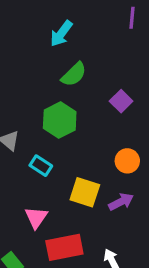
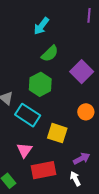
purple square: (121, 101) -> (82, 72), size x1.5
cyan rectangle: (41, 166) -> (28, 115), size x1.6
purple arrow: (121, 202) -> (82, 159), moved

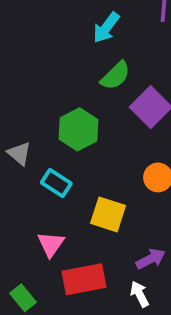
cyan arrow: (41, 26) -> (106, 28), moved
green semicircle: (50, 54) -> (115, 76), moved
cyan rectangle: (28, 115) -> (56, 183), size x0.7

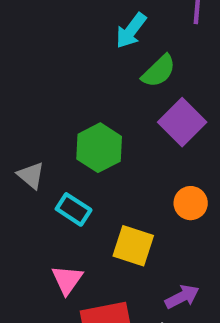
green semicircle: (115, 76) -> (159, 71), moved

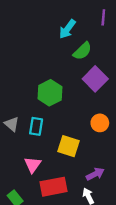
gray triangle: (31, 175) -> (12, 124), moved
cyan rectangle: (74, 209) -> (36, 126), turned 66

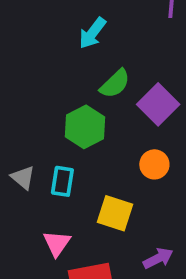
cyan arrow: (67, 29) -> (92, 33), moved
green semicircle: (82, 51) -> (115, 84), moved
orange circle: (100, 123) -> (154, 164), moved

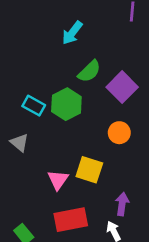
cyan rectangle: (62, 181) -> (34, 106), moved, turned -70
pink triangle: (57, 243) -> (58, 180), moved
purple arrow: (158, 258) -> (122, 204), turned -55

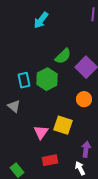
cyan arrow: (72, 33) -> (41, 20), moved
cyan rectangle: (34, 106) -> (24, 80), turned 49
red rectangle: (71, 220) -> (50, 160), size x0.7

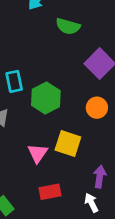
green semicircle: (63, 56) -> (68, 26), moved, turned 60
green hexagon: (47, 79) -> (46, 98), moved

